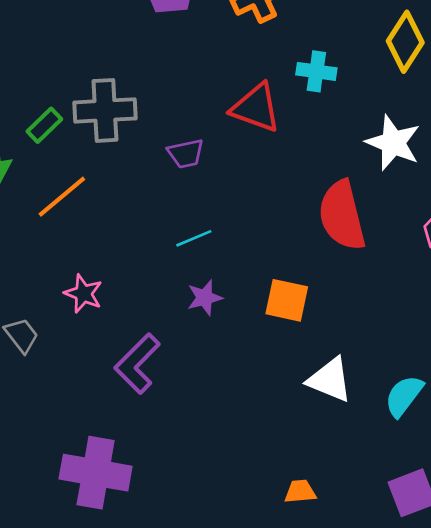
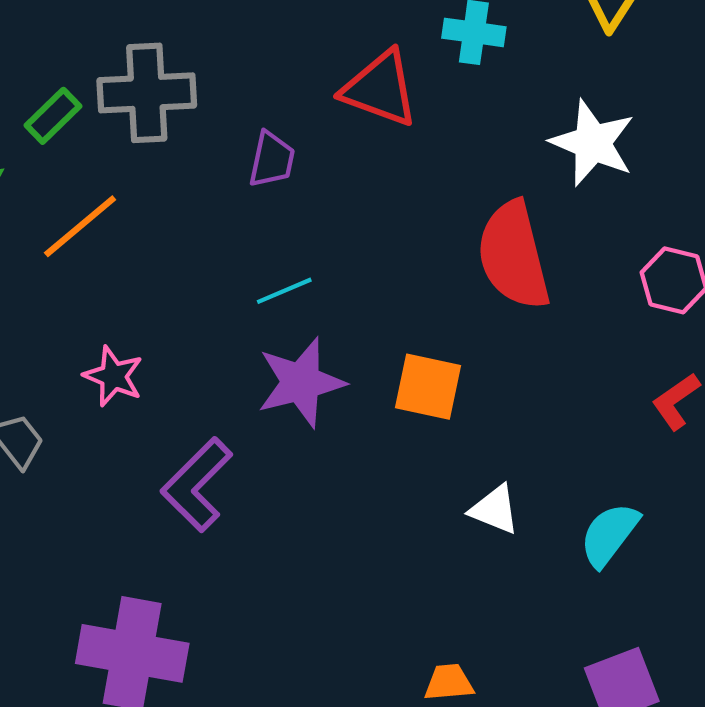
purple trapezoid: (186, 154) -> (272, 160), turned -66
purple star: (205, 298) -> (301, 382), size x1.6
white triangle: (330, 380) -> (495, 510), size x0.7

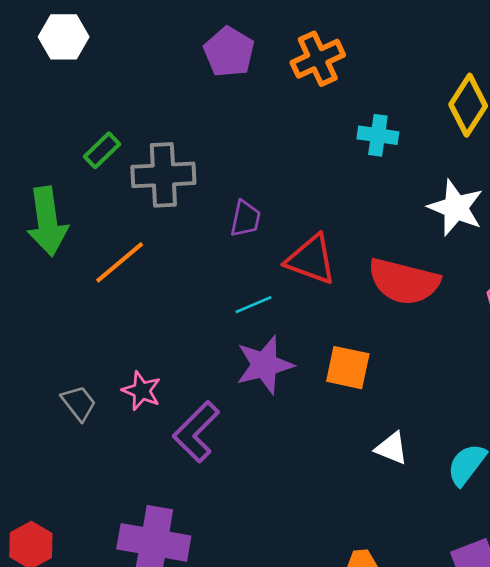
red triangle: (380, 89) -> (311, 260), moved
green rectangle: (53, 116) -> (102, 150), moved
red semicircle: (513, 255) -> (404, 281), turned -62
pink star: (113, 376) -> (142, 391), moved

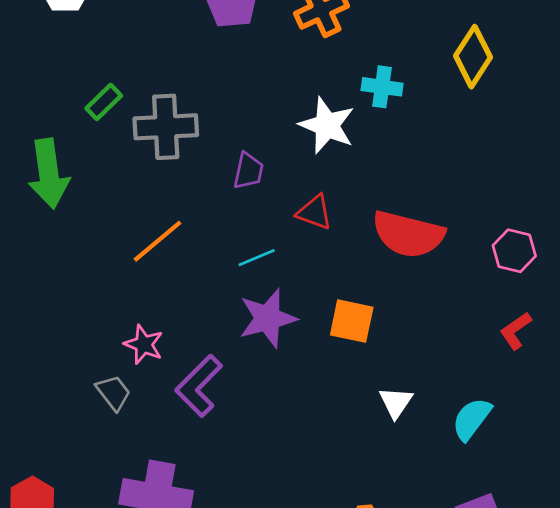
white star: (456, 208) -> (327, 125), moved
red triangle: (311, 260) -> (315, 212), size x0.7
orange line: (120, 262) -> (157, 241), moved
gray trapezoid: (79, 403) -> (113, 393), moved
white triangle: (392, 448) -> (396, 402), turned 42

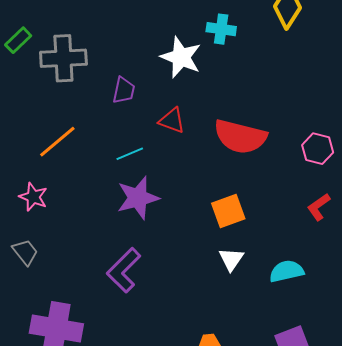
orange square: (352, 321) -> (228, 211), moved, turned -32
pink star: (144, 344) -> (33, 197), moved
purple L-shape: (199, 386) -> (124, 270), moved
cyan semicircle: (472, 419) -> (286, 271), turned 40

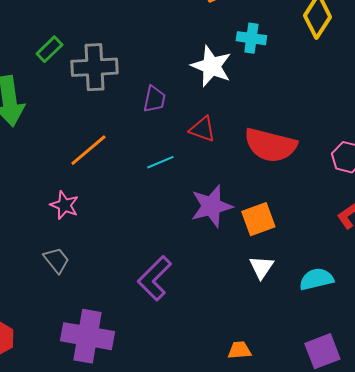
purple star: (138, 198) -> (211, 206), moved

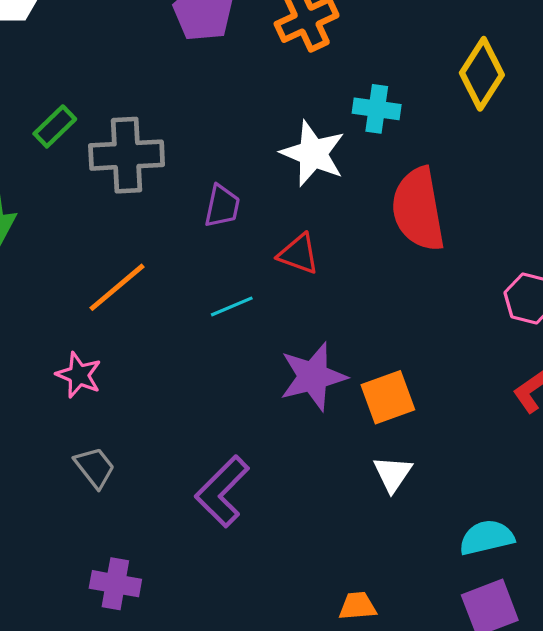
red semicircle: (270, 145) -> (418, 209), moved, turned 66
gray trapezoid: (56, 260) -> (95, 467), moved
cyan semicircle: (316, 279) -> (487, 537), moved
purple cross: (87, 336) -> (115, 584), size x0.6

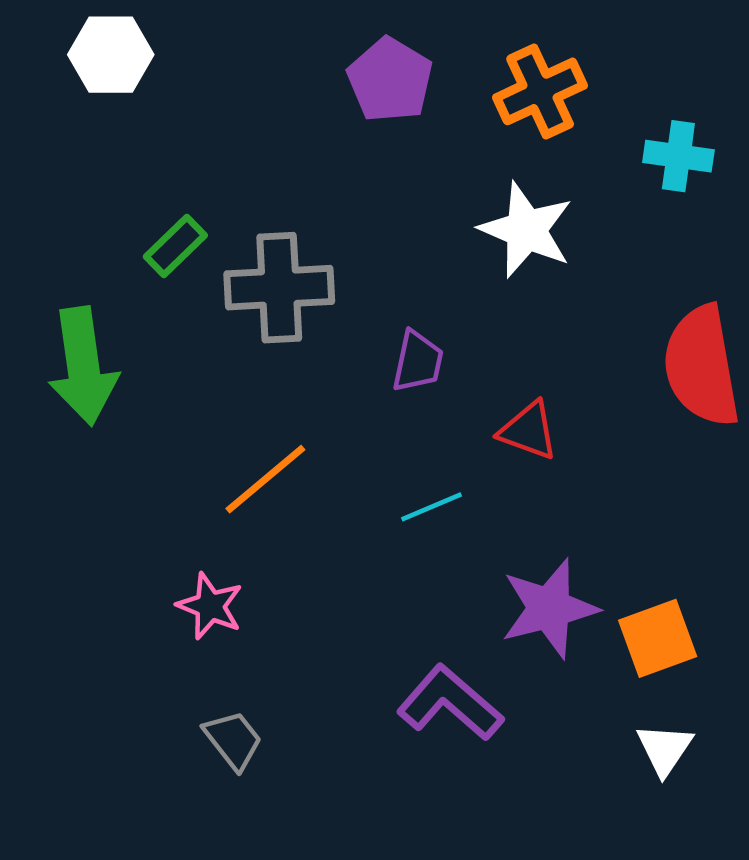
cyan cross: (377, 109) -> (678, 156), moved
white star: (313, 154) -> (526, 230), moved
purple L-shape: (222, 491) -> (450, 703), moved, turned 86

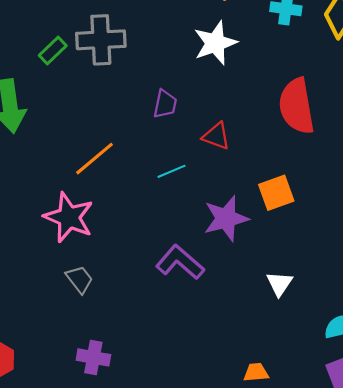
white star: (526, 230) -> (215, 43), turned 30
gray cross: (279, 288) -> (101, 40), moved
pink star: (210, 606) -> (69, 217), size x1.6
orange square: (658, 638) -> (276, 193), moved

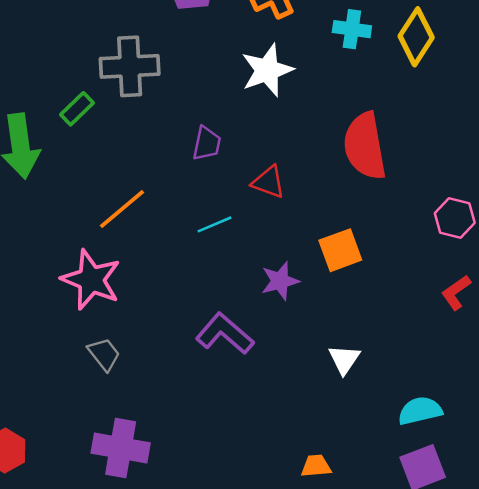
green rectangle: (53, 50) -> (77, 109), moved
purple star: (226, 218) -> (280, 281), size x0.7
purple cross: (93, 357) -> (121, 448), size x1.4

